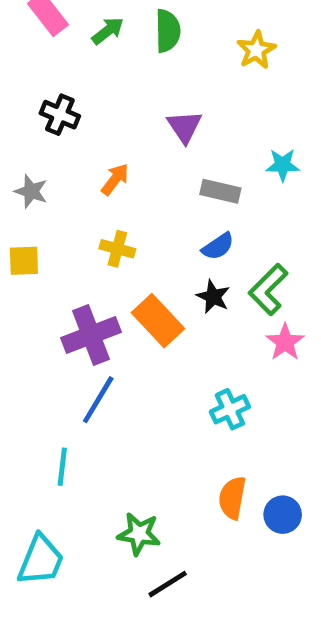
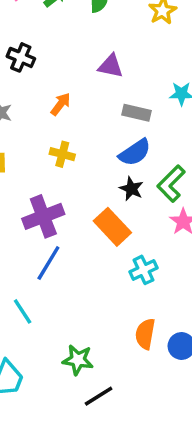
purple triangle: (184, 127) -> (111, 66), turned -44
blue semicircle: (218, 246) -> (135, 152), size x1.4
orange rectangle: (158, 321) -> (112, 227), moved
cyan line: (62, 467) -> (23, 311), turned -40

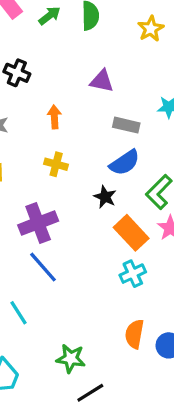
orange arrow: (61, 104) -> (54, 117), turned -40
black star: (131, 189) -> (105, 197), moved
orange rectangle: (112, 227) -> (131, 233), moved
blue line: (48, 263) -> (43, 267), turned -72

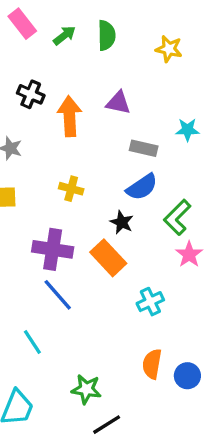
yellow star: (151, 29) -> (169, 49), turned -30
orange arrow: (54, 117) -> (69, 116), moved, size x1.6
purple cross: (38, 223) -> (53, 249), turned 30
orange rectangle: (131, 233) -> (108, 258), moved

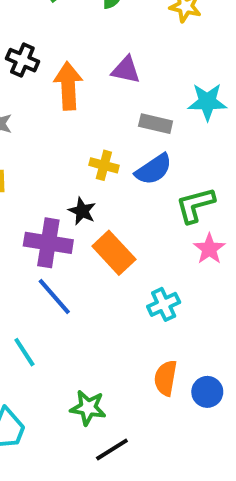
cyan star: (187, 130) -> (207, 102), size x1.4
yellow cross: (71, 189) -> (104, 165), moved
green L-shape: (177, 217) -> (195, 205), turned 30
black star: (122, 222) -> (82, 211), moved

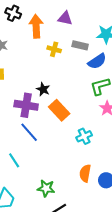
yellow cross: (104, 165) -> (54, 49), moved
blue semicircle: (154, 169) -> (97, 61), moved

